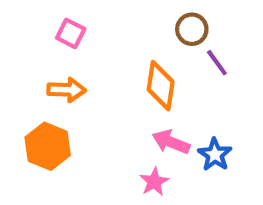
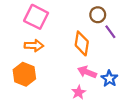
pink square: (71, 33) -> (36, 17), size x1.6

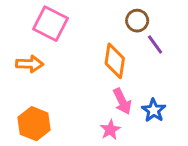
orange arrow: (34, 46) -> (30, 64), moved
pink arrow: (87, 72) -> (122, 101), turned -138
orange hexagon: (24, 74) -> (34, 124), moved

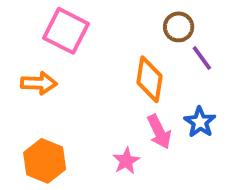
blue star: (154, 110) -> (200, 122), moved
pink star: (110, 130) -> (126, 161), moved

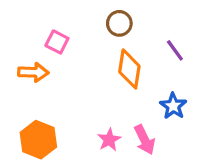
brown circle: (179, 27) -> (119, 23), moved
pink square: (66, 31) -> (57, 42), moved, size x0.6
pink arrow: (159, 132) -> (145, 140), moved

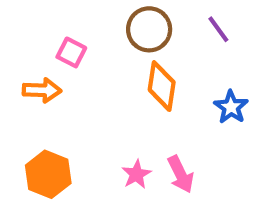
brown circle: (119, 23) -> (149, 29), size x1.4
purple line: (175, 50) -> (218, 29), moved
blue star: (173, 106) -> (231, 107), moved

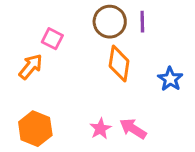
purple line: (218, 29) -> (142, 22), moved, turned 35
orange arrow: (42, 90) -> (31, 67), turned -52
pink arrow: (181, 174) -> (133, 129), turned 148

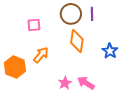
pink square: (52, 39) -> (34, 25), turned -32
orange arrow: (31, 67) -> (41, 55), moved
orange hexagon: (35, 129) -> (15, 67), moved

